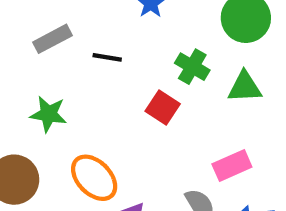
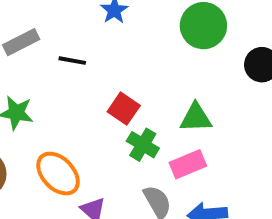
green cross: (192, 67) -> (143, 145), moved
green triangle: (245, 87) -> (196, 118), moved

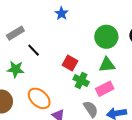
green circle: (203, 26) -> (106, 37), moved
black line: (72, 61) -> (34, 50), moved, turned 40

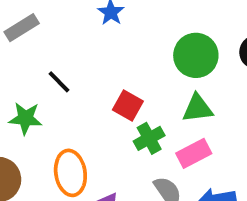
gray rectangle: (15, 33) -> (22, 28), moved
green cross: (81, 81) -> (149, 138), turned 35
orange ellipse: (39, 98) -> (70, 173), turned 40

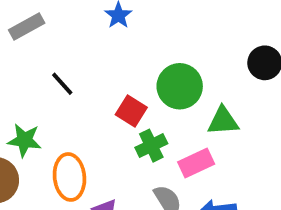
green circle: (196, 55) -> (180, 86), moved
green triangle: (198, 108) -> (223, 121), moved
green star: (25, 118) -> (24, 140), moved

